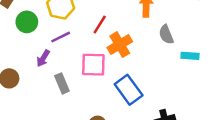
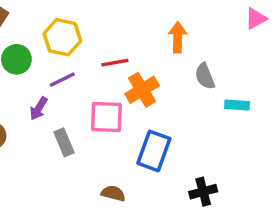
red line: (100, 24) -> (115, 63), turned 48
blue rectangle: (129, 90) -> (154, 151), turned 56

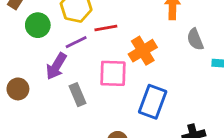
red line: (115, 63) -> (106, 28), moved
purple arrow: (39, 108) -> (56, 66), size x1.4

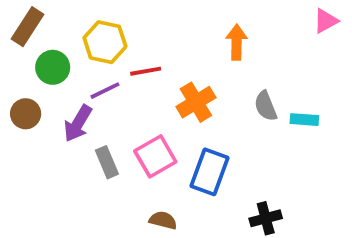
gray semicircle: (195, 39) -> (266, 106), moved
pink square: (113, 73) -> (155, 156), moved, turned -32
brown circle: (18, 89) -> (26, 114), moved

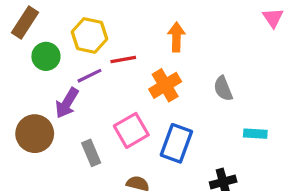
pink triangle: (326, 21) -> (273, 18), turned -35
orange arrow: (237, 42) -> (176, 37), moved
brown circle: (26, 114) -> (35, 134), moved, size x1.5
cyan rectangle: (304, 120) -> (255, 134), moved
gray rectangle: (107, 162) -> (91, 153), moved

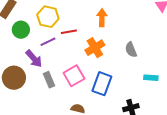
purple arrow: (67, 103) -> (34, 59), turned -72
gray rectangle: (91, 153) -> (49, 80), moved

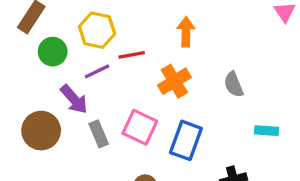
pink square: (74, 76) -> (140, 127), turned -35

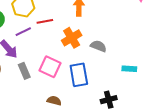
gray semicircle: (234, 84) -> (98, 46), moved, turned 133
blue rectangle: (186, 140) -> (79, 75), turned -30

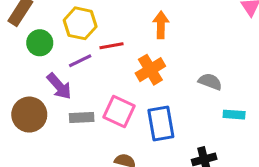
gray semicircle: (98, 46) -> (210, 82), moved
gray rectangle: (24, 71) -> (82, 118), turned -70

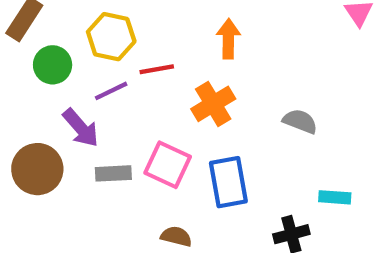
cyan rectangle: (234, 115) -> (335, 197), moved

